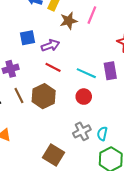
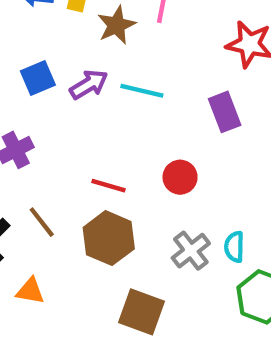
red line: (53, 67) -> (109, 186), moved
cyan line: (86, 73) -> (142, 91), moved
brown line: (19, 95) -> (42, 222), moved
brown hexagon: (44, 96) -> (109, 238), moved

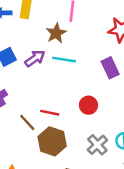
brown star: (116, 25) -> (56, 33), moved
brown line: (42, 222) -> (27, 122), moved

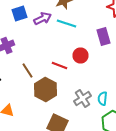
red circle: (88, 105) -> (80, 56), moved
red line: (50, 113) -> (60, 66), moved

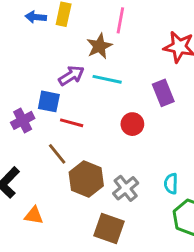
blue square: (20, 14) -> (49, 101), moved, turned 35
red line: (60, 66) -> (72, 123), moved
gray cross: (82, 98) -> (126, 188), moved

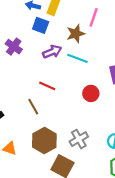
blue square: (49, 101) -> (41, 25), moved
purple cross: (23, 120) -> (14, 47), moved, turned -35
brown hexagon: (86, 179) -> (44, 140), moved

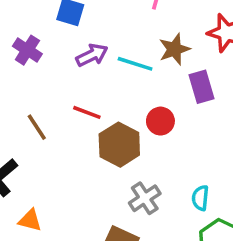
brown star: (76, 34) -> (174, 49), moved
brown line: (33, 107) -> (37, 127), moved
brown hexagon: (44, 140) -> (119, 145), moved

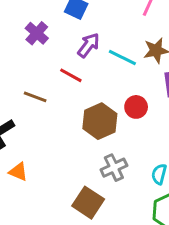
purple arrow: (92, 55) -> (89, 45), turned -35
red line: (87, 112) -> (71, 75), moved
brown line: (37, 127) -> (35, 97), turned -45

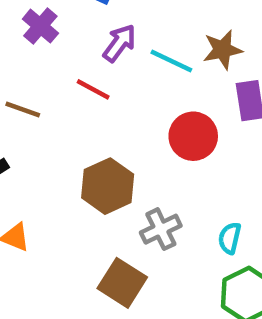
brown line: (35, 97) -> (23, 110), moved
red circle: (136, 107) -> (193, 136), size x1.4
brown hexagon: (100, 121) -> (108, 186), moved

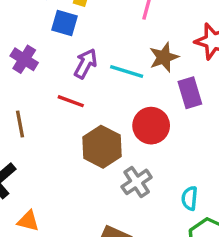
brown line: (23, 110) -> (20, 124), turned 68
brown hexagon: (108, 186) -> (102, 147), moved
gray cross: (161, 229) -> (137, 182), moved

